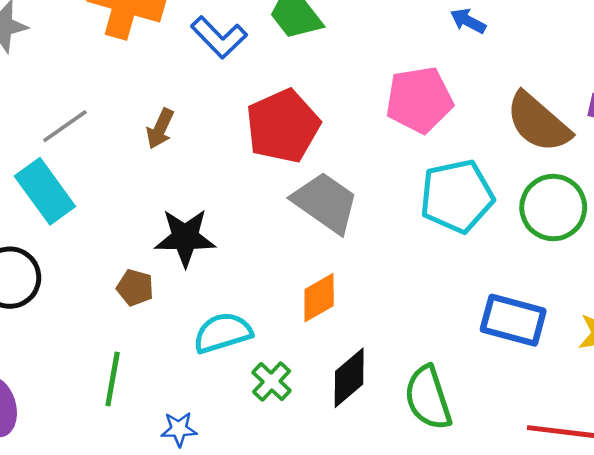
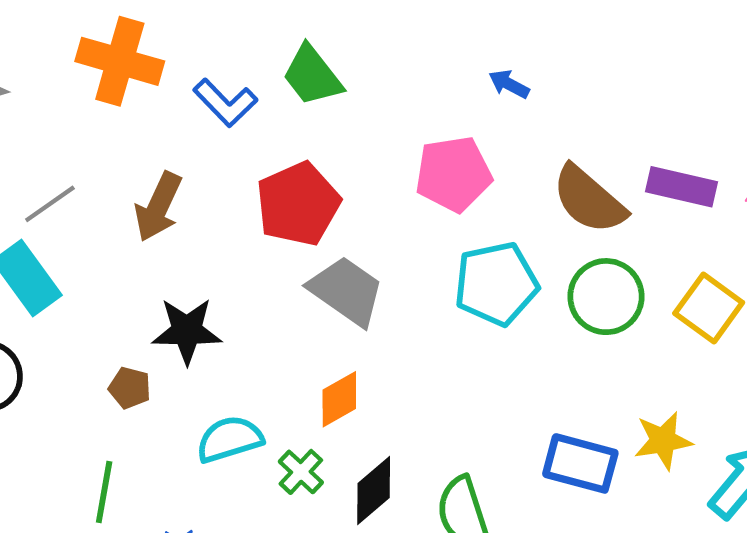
brown arrow: (160, 129) -> (158, 207), size x1.5
blue rectangle: (513, 320) -> (580, 463), moved
green cross: (272, 382) -> (301, 472), moved

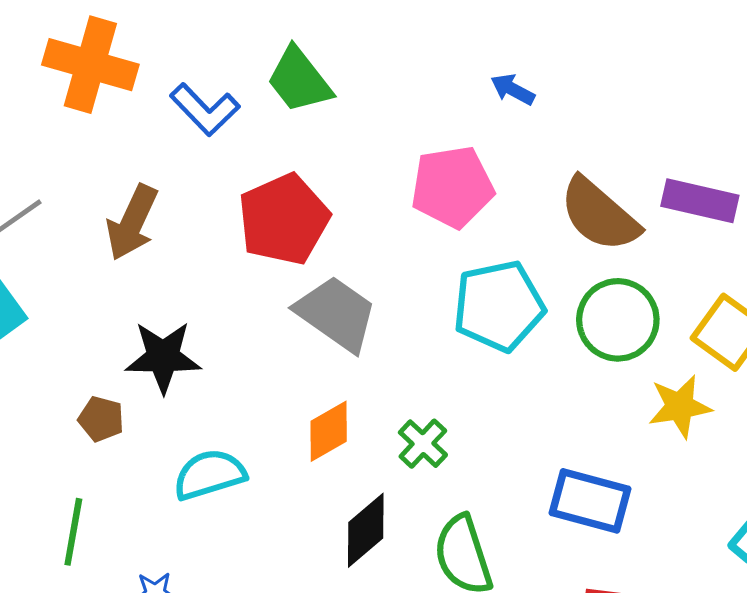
yellow star: (663, 441) -> (680, 406), moved
green cross: (301, 472) -> (423, 444), moved

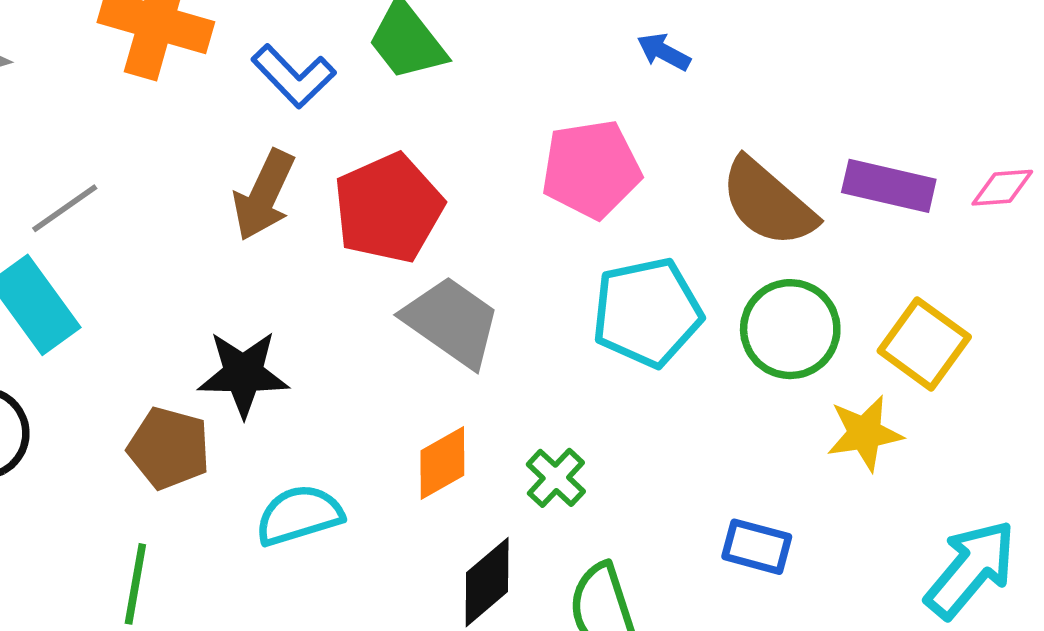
brown arrow: (132, 222) -> (264, 195), moved
brown pentagon: (101, 419) -> (169, 448), size x1.5
blue rectangle: (590, 501) -> (757, 547), size x0.7

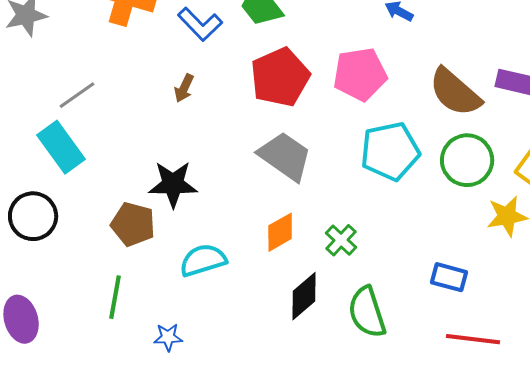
brown arrow: (264, 195) -> (184, 88), size x0.6
red pentagon: (388, 208) -> (280, 77), moved

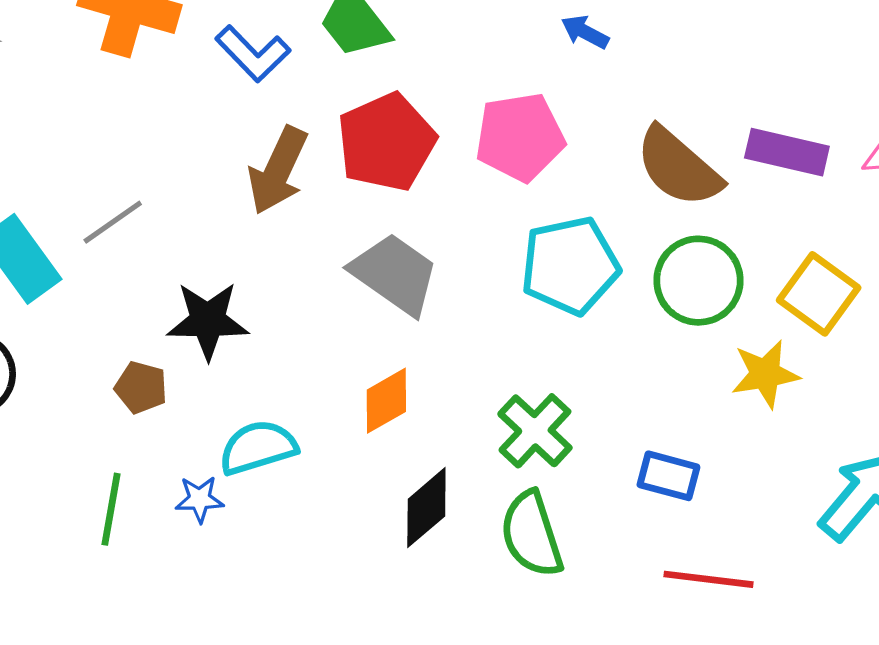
brown arrow: (184, 88) -> (278, 170), moved, size x1.8
gray line: (77, 95) -> (113, 222), moved
brown pentagon: (133, 224) -> (141, 387), size x0.7
green cross: (341, 240) -> (535, 431), moved, size x1.4
blue star: (168, 337) -> (199, 499), moved

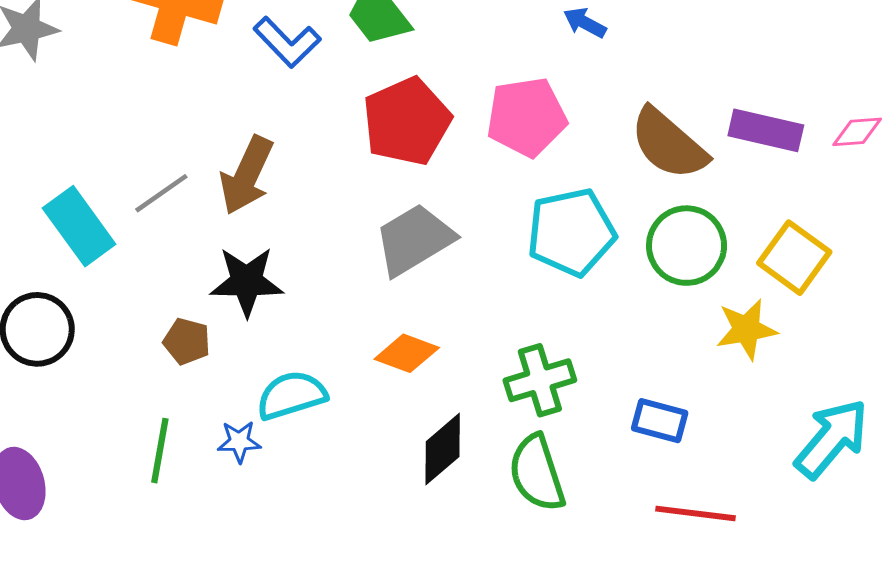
brown arrow: (278, 170) -> (247, 175), moved
gray trapezoid: (395, 274) -> (414, 240), turned -66
orange diamond: (386, 401) -> (407, 353), turned 50
green cross: (535, 431) -> (540, 380), turned 30

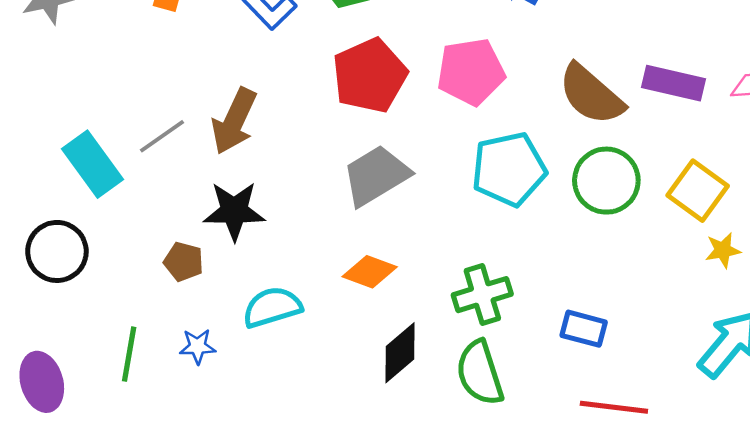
yellow star: (746, 329) -> (723, 250), moved, size x0.7
blue star: (239, 442) -> (197, 346), moved
green line: (160, 451) -> (129, 354), moved

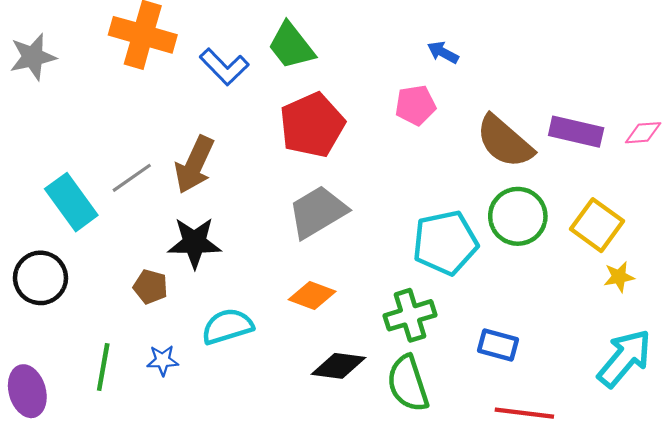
pink pentagon: (471, 72) -> (416, 105), moved, size x0.7
cyan pentagon: (509, 169) -> (445, 243), moved
black diamond: (400, 353) -> (339, 366), turned 48

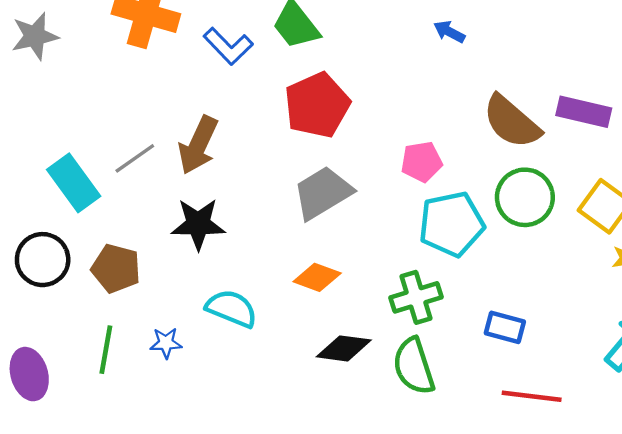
pink pentagon: (416, 105) -> (422, 162), moved
brown pentagon: (150, 287) -> (116, 268), moved, size x1.4
cyan semicircle: (227, 326) -> (232, 308), turned 39

